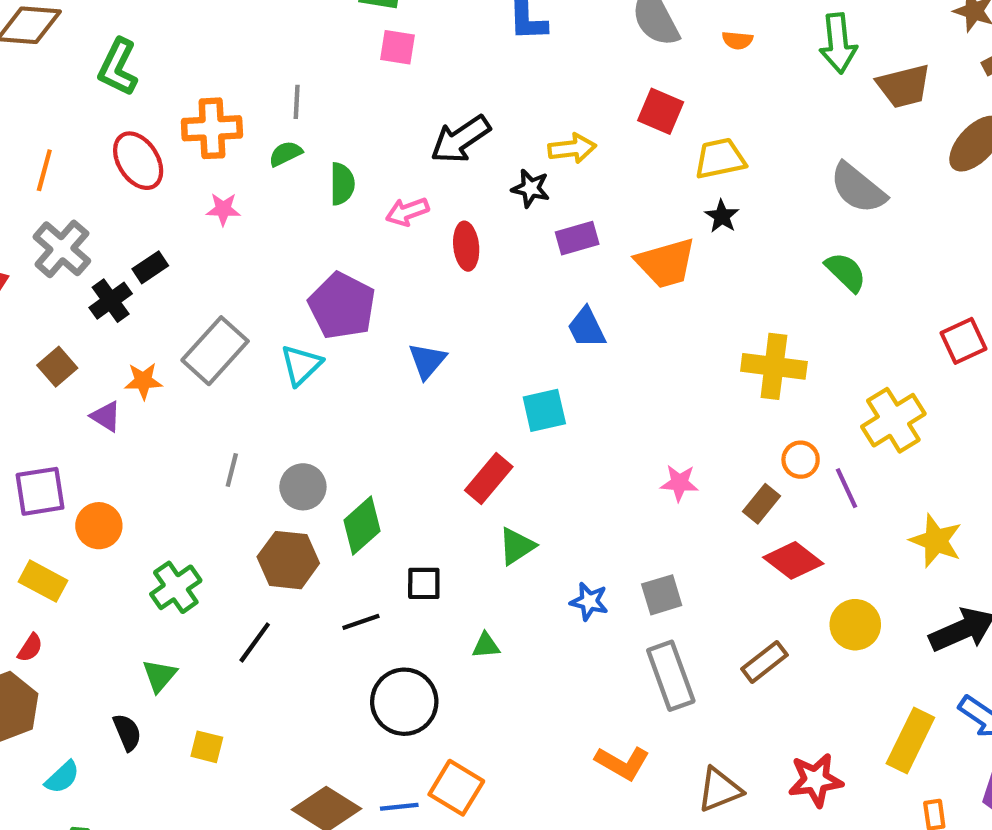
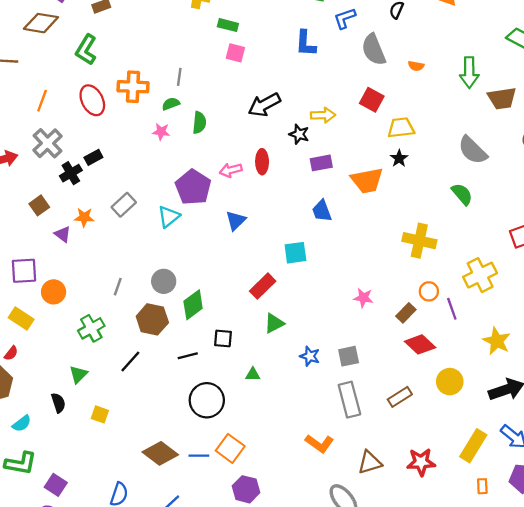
pink star: (223, 209) -> (161, 132), moved
pink arrow: (407, 212) -> (231, 170), moved
gray rectangle: (215, 351) -> (124, 205), size x0.7
gray line: (232, 470) -> (118, 287), moved

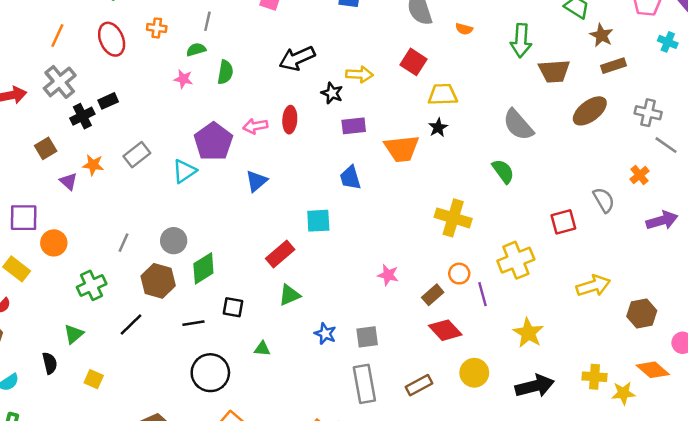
orange cross: (133, 87) -> (157, 28), size x0.6

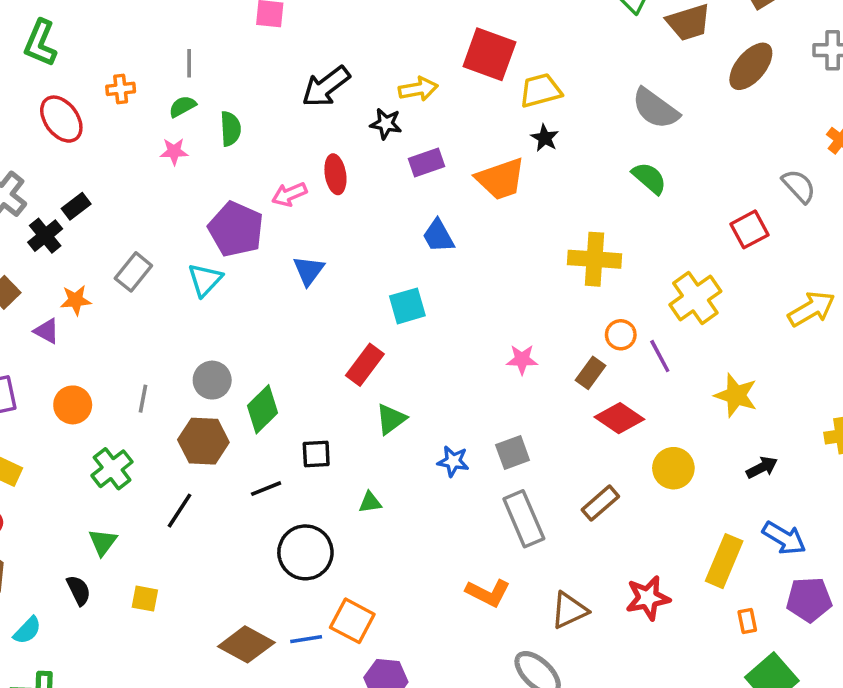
red square: (414, 62) -> (489, 54), size x1.4
orange circle: (54, 243) -> (73, 405), moved
black arrow: (535, 386) -> (762, 467), size x0.6

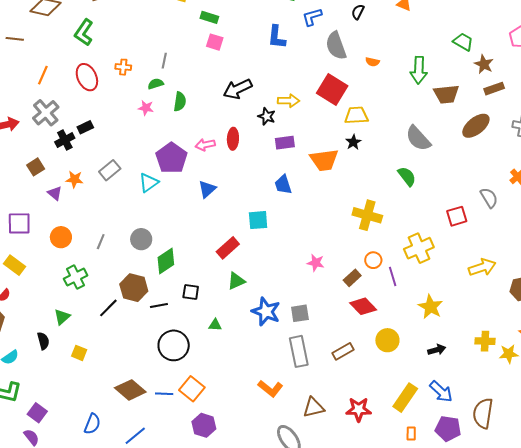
brown hexagon: (203, 441) -> (134, 288), moved
blue star: (453, 461) -> (266, 312), size x1.6

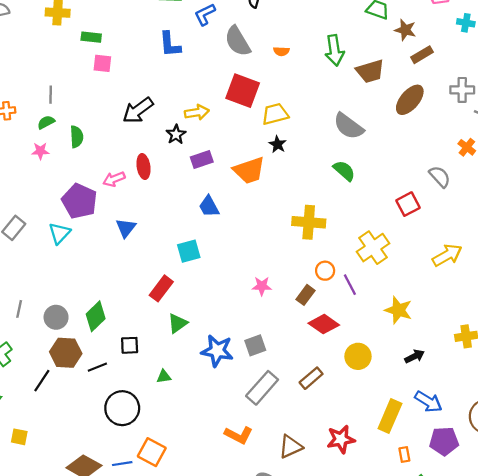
black star: (267, 116) -> (176, 134), turned 30
gray circle: (141, 239) -> (56, 317), moved
gray rectangle: (299, 351) -> (262, 388), turned 64

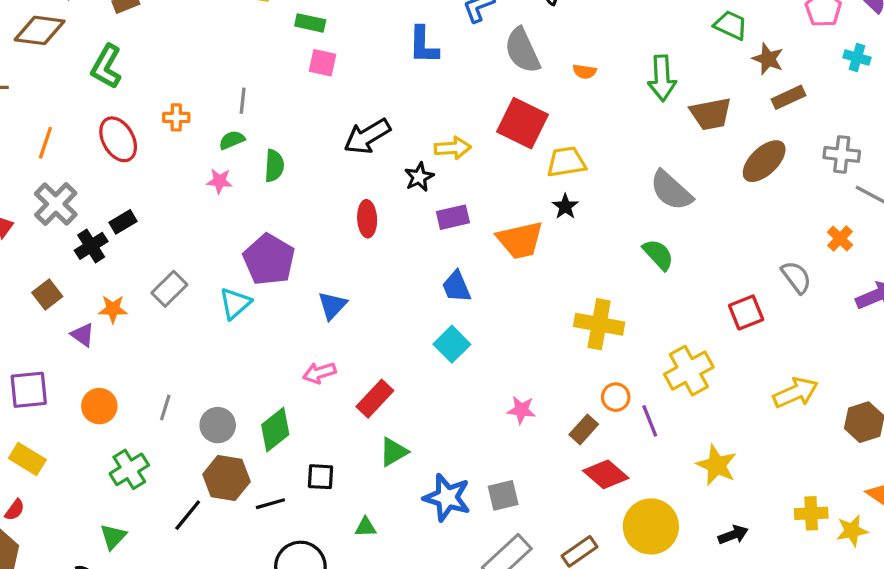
pink arrow: (114, 179) -> (319, 373), moved
cyan square: (189, 251) -> (452, 344), moved, turned -35
yellow circle: (358, 356) -> (651, 526), size x1.4

